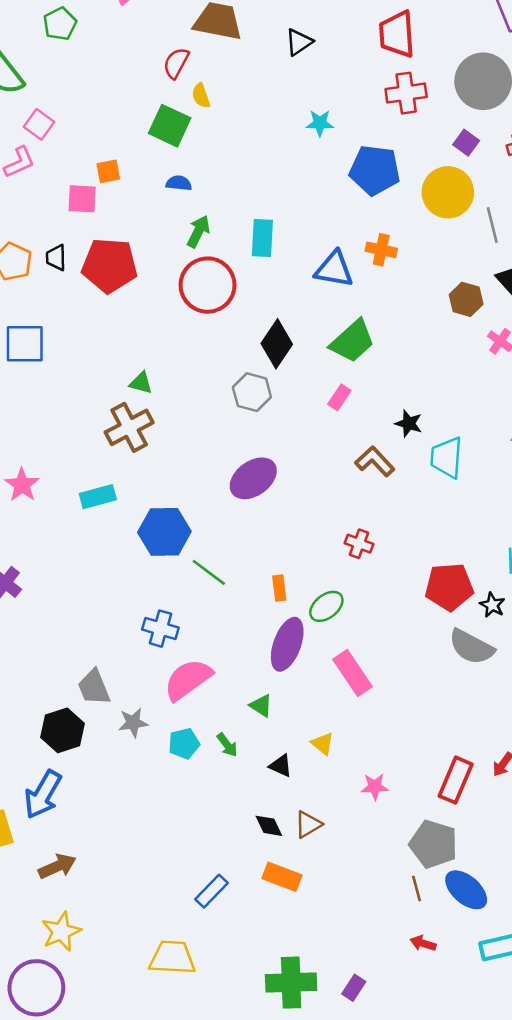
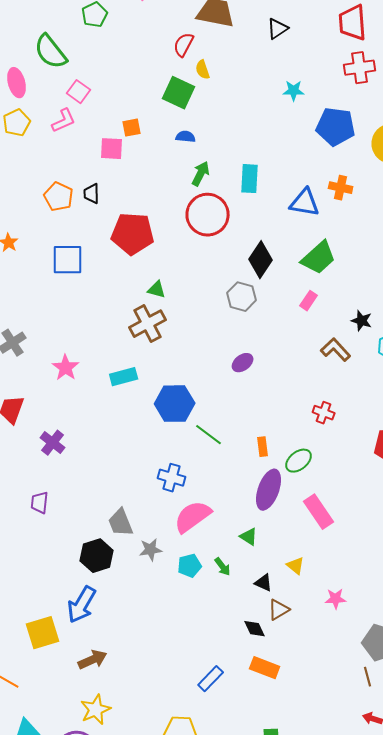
red pentagon: (110, 265) -> (133, 234), moved
purple ellipse: (253, 478) -> (243, 363), size x0.6
brown triangle: (308, 825) -> (279, 610), moved

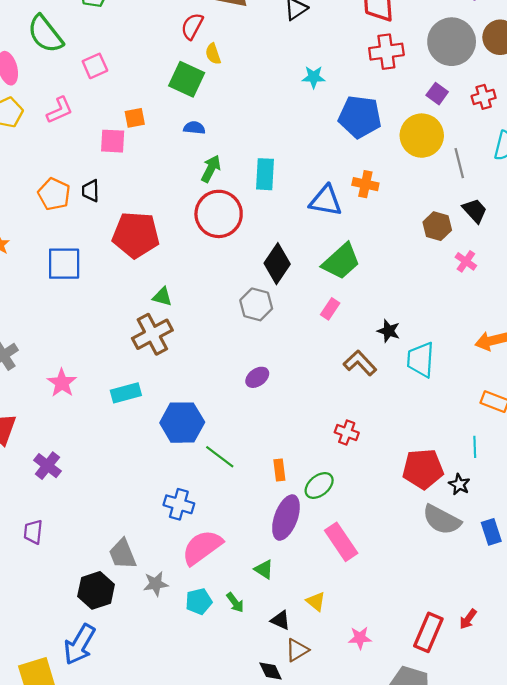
pink square: (79, 92) -> (95, 66), moved, turned 30

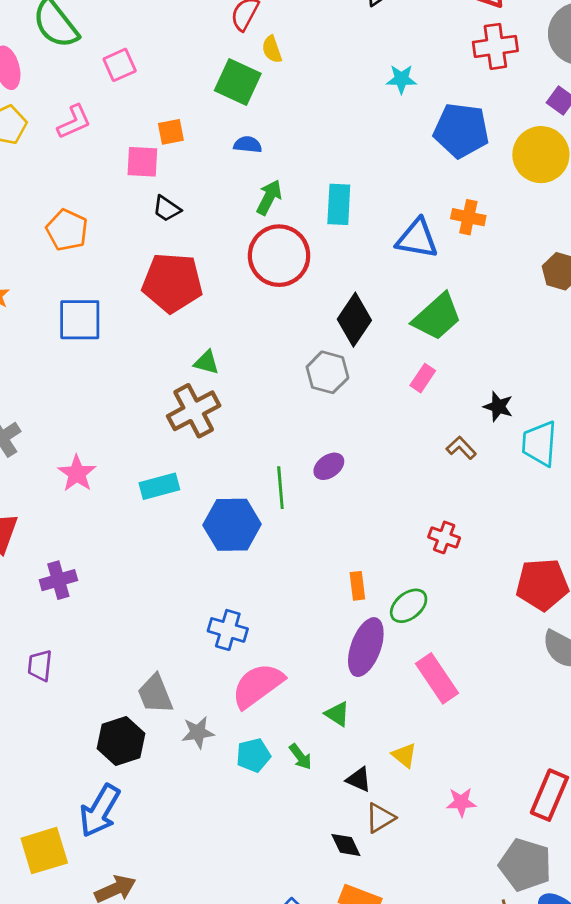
black trapezoid: (91, 191) -> (167, 209), moved, turned -55
brown L-shape: (360, 363) -> (461, 448), size x0.7
green line: (220, 457) -> (280, 488), moved, turned 48
purple cross: (47, 466) -> (58, 580), turned 36

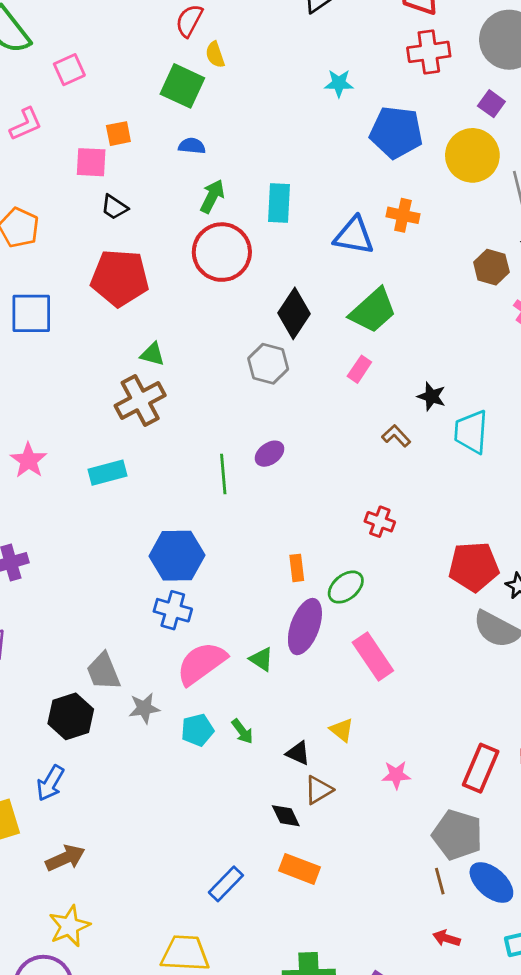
blue hexagon: (232, 525) -> (177, 556), moved
green triangle: (337, 714) -> (261, 659), moved
blue arrow: (100, 811) -> (50, 783), size x0.7

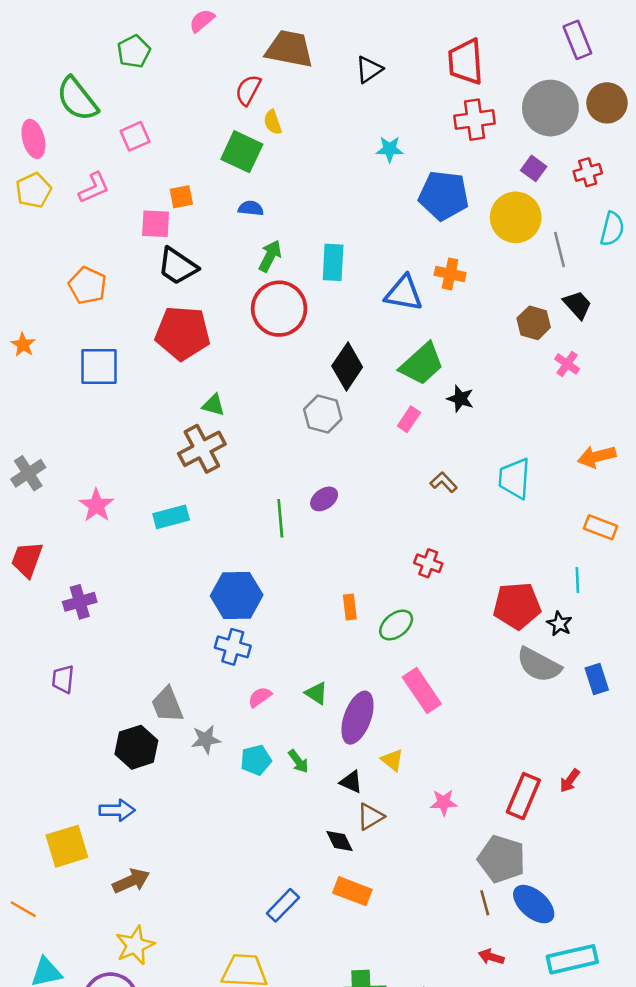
black trapezoid: (114, 207) -> (177, 266), size x1.6
black star: (432, 396) -> (460, 399), moved
purple ellipse: (305, 627) -> (358, 718), moved
pink semicircle: (201, 663) -> (260, 697), size x0.5
blue arrow: (50, 783) -> (117, 810), turned -120

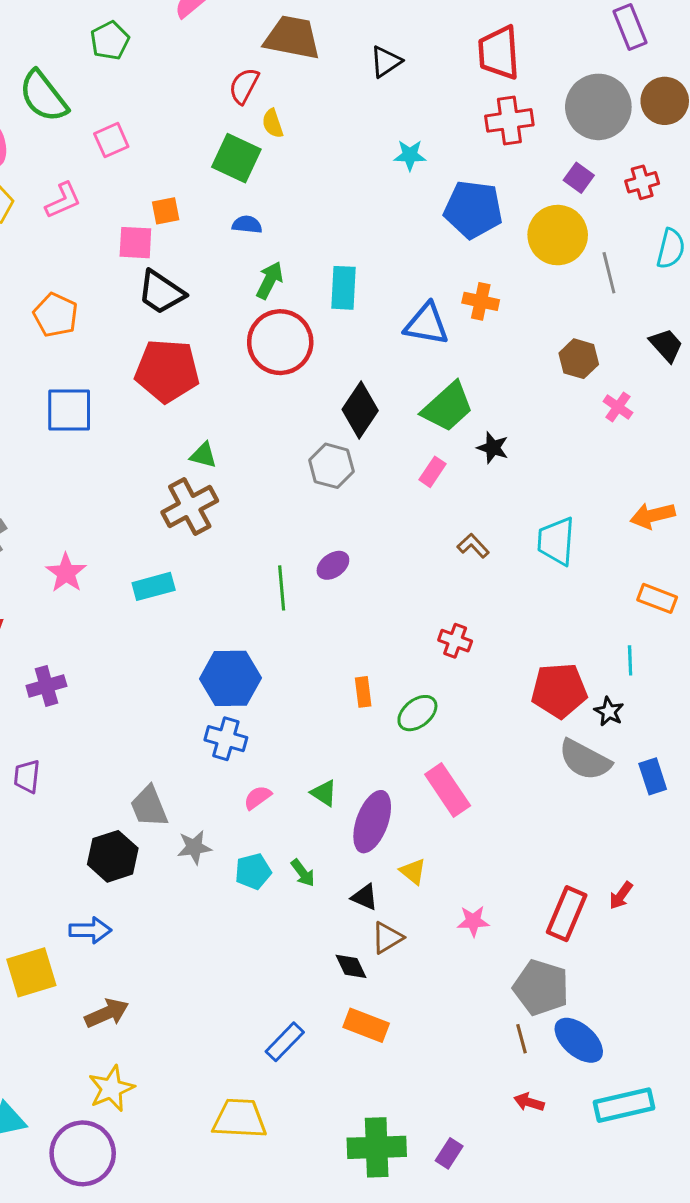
black trapezoid: (577, 305) -> (666, 345), moved

